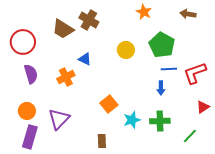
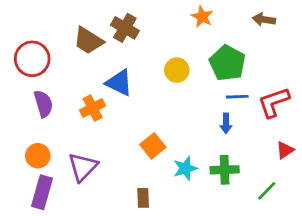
blue triangle: (85, 59) -> (119, 83), size x1.5

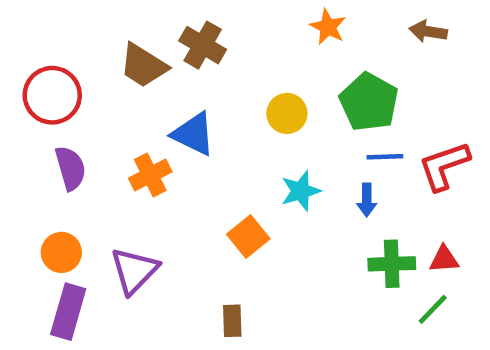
red triangle: (285, 150) -> (444, 259), moved, turned 30
cyan star: (185, 168) -> (301, 191), moved
green cross: (225, 170) -> (392, 264), moved

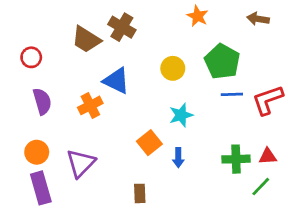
red circle: (52, 95) -> (31, 57), size x0.6
blue arrow: (367, 200) -> (178, 158), moved
purple rectangle: (68, 312) -> (41, 188), turned -32

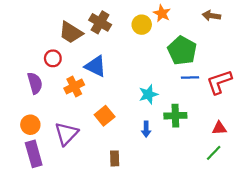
red circle: (31, 57) -> (53, 58), moved
yellow circle: (173, 68) -> (142, 25), moved
orange square: (149, 143) -> (105, 116), moved
green cross: (236, 159) -> (175, 116), moved

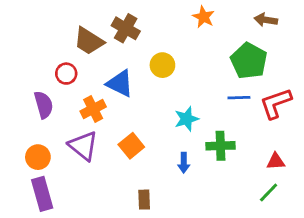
yellow circle: (142, 25) -> (162, 65), moved
green pentagon: (182, 50) -> (249, 61), moved
purple triangle: (66, 134) -> (83, 146), moved, turned -35

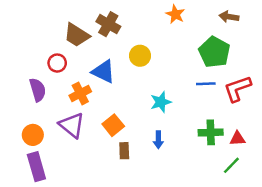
green cross: (220, 146) -> (211, 132), moved
brown rectangle: (144, 200) -> (124, 151), moved

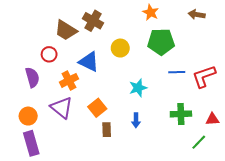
green pentagon: (214, 52) -> (161, 42), moved, turned -30
red triangle: (237, 139) -> (212, 119), moved

